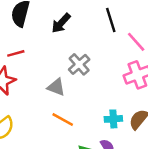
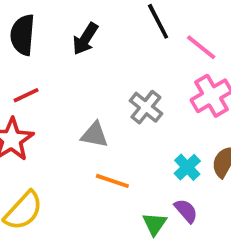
gray cross: (79, 64) -> (146, 107), moved
cyan cross: (113, 119) -> (187, 167), turned -30

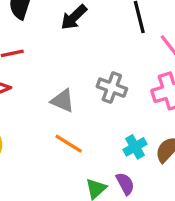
gray cross: (146, 107) -> (112, 88), turned -32

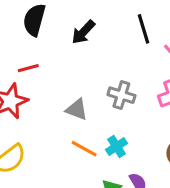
cyan cross: (135, 147) -> (117, 147), moved

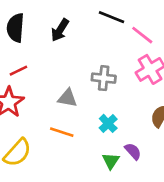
black line: (143, 29) -> (111, 17), turned -40
orange line: (84, 149) -> (62, 132), moved

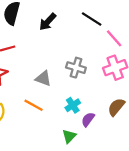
purple semicircle: (133, 151) -> (88, 119), moved, turned -112

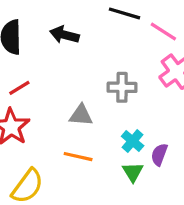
black arrow: (48, 22) -> (64, 35), turned 78
green triangle: (69, 136) -> (133, 172), moved

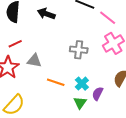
gray triangle: (81, 115) -> (34, 61), moved
orange line: (78, 157) -> (56, 82), moved

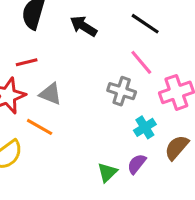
pink line: (108, 18) -> (141, 62), moved
orange line: (56, 82) -> (40, 127), moved
cyan cross: (82, 84) -> (145, 127), moved

